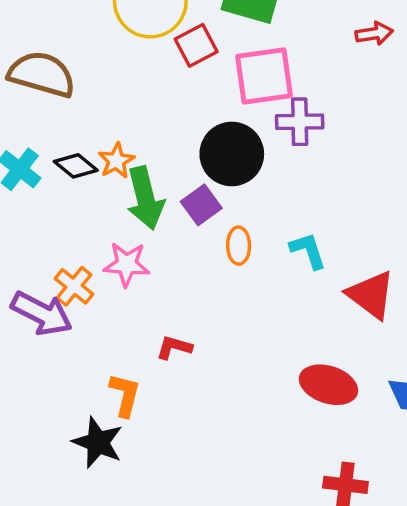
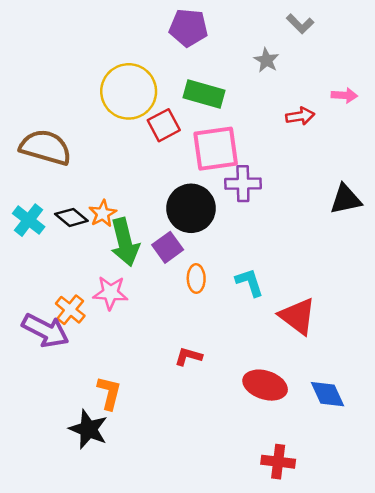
red L-shape: (174, 347) -> (188, 356), moved

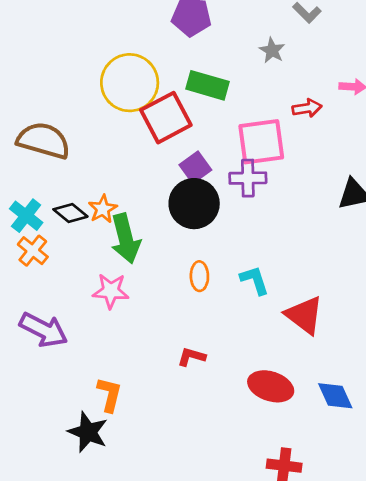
red square: (164, 125) -> (166, 118), size x1.5
pink square: (216, 149) -> (261, 142), moved
purple square: (168, 247) -> (195, 167), moved
orange cross: (70, 310) -> (33, 251), moved

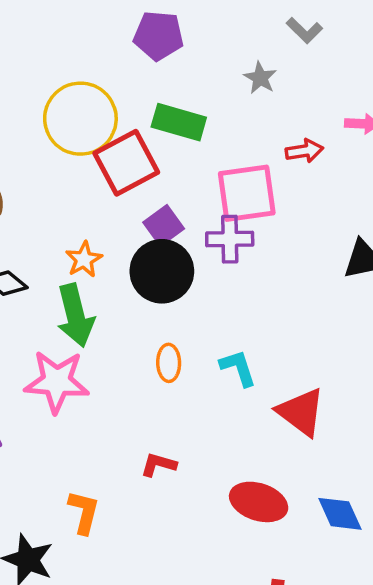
orange star: (103, 209) -> (84, 259), moved
pink star: (111, 291) -> (57, 382), size x1.4
orange L-shape: (109, 394) -> (84, 512), moved

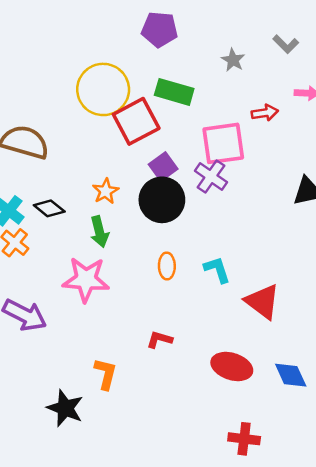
gray L-shape: (304, 30) -> (286, 44), moved
purple cross: (230, 239) -> (211, 177), turned 36
green arrow: (75, 315) -> (99, 232), size x0.7

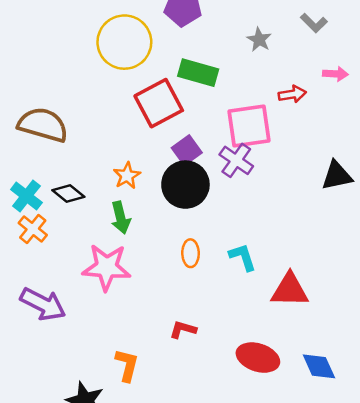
yellow circle: (103, 89) -> (124, 42), moved
red triangle: (262, 302) -> (290, 290), turned -36

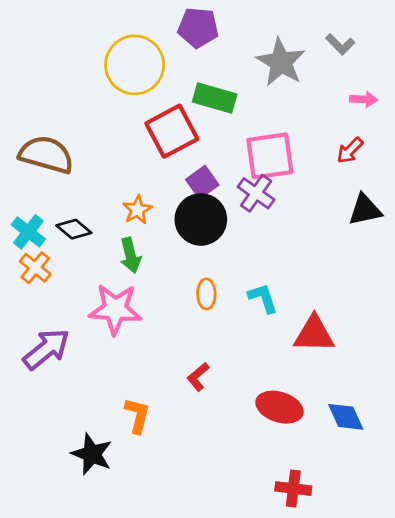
gray star: (259, 40) -> (281, 62), size x1.8
red arrow: (292, 94) -> (350, 150), moved, turned 144
purple arrow: (43, 304) -> (46, 349), turned -66
red L-shape: (183, 330) -> (198, 377), turned -56

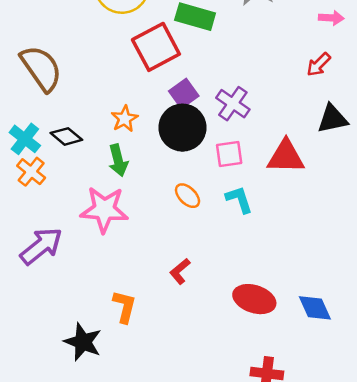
brown semicircle: (46, 155) -> (41, 68), turned 39
pink square: (270, 156) -> (229, 154), moved, size x0.6
orange ellipse: (206, 294) -> (188, 196), turned -44
red triangle: (314, 334) -> (286, 157), moved

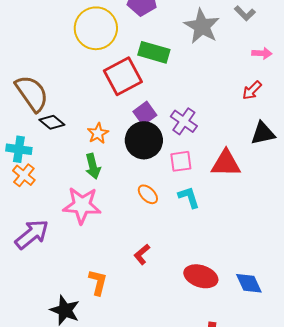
black diamond: (66, 136) -> (52, 122), moved
cyan cross: (25, 139) -> (19, 149), turned -30

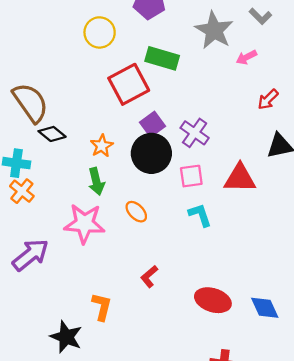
yellow circle: (96, 28) -> (100, 32), size x0.7
pink arrow: (262, 53) -> (246, 57), moved, turned 150
orange ellipse: (148, 194) -> (136, 212), moved

